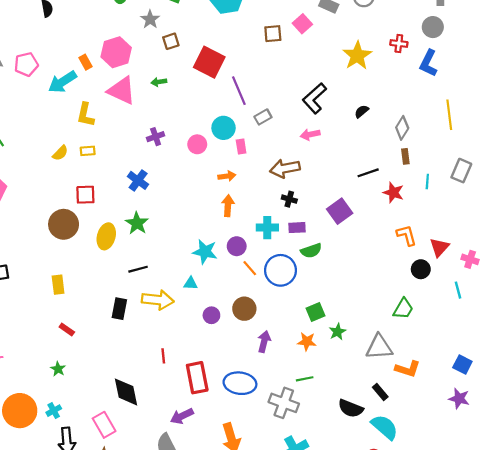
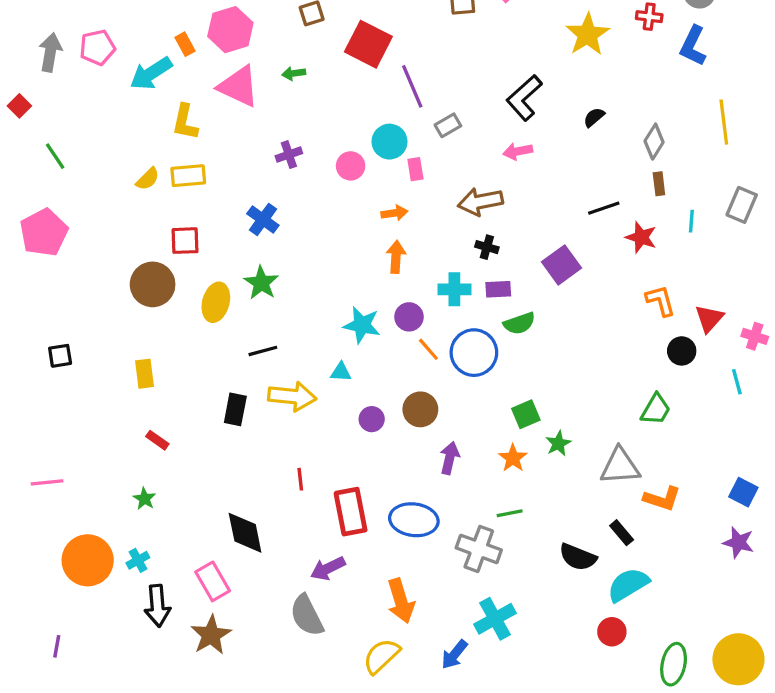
yellow rectangle: (88, 151) -> (188, 176), size x1.5
orange star: (307, 342) -> (513, 458), turned 30
cyan semicircle: (385, 427) -> (628, 585), turned -72

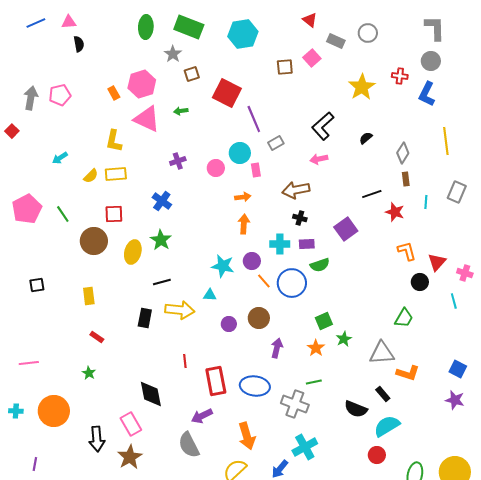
cyan arrow: (151, 73) -> (60, 158), moved, size x0.6
green line: (55, 156) -> (63, 214), moved
cyan cross: (138, 560) -> (16, 411), moved, turned 32

